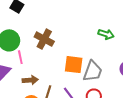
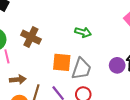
green arrow: (106, 34) -> (83, 32), moved

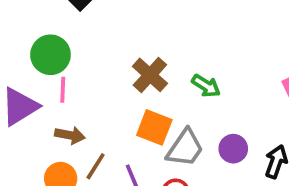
brown cross: (31, 37) -> (150, 75), moved
purple circle: (117, 65) -> (233, 149), moved

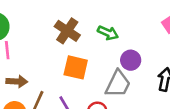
gray trapezoid: (185, 148) -> (118, 84), moved
purple circle: (233, 149) -> (131, 60), moved

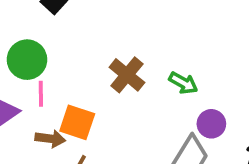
orange square: (76, 67) -> (77, 122), moved

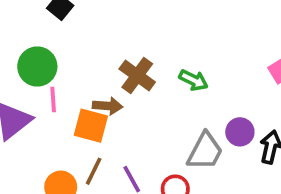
purple circle: (211, 124) -> (240, 132), moved
brown arrow: (50, 139) -> (108, 106), moved

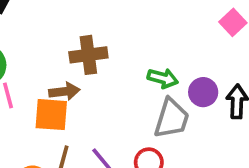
brown cross: (137, 76) -> (88, 55), turned -33
green arrow: (194, 80) -> (163, 78), moved

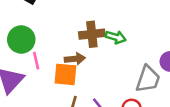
green arrow: (163, 78) -> (116, 37), moved

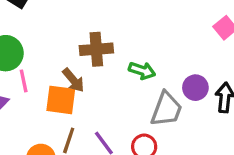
green arrow: (116, 37) -> (142, 71), moved
brown arrow: (75, 59) -> (73, 80), turned 54

